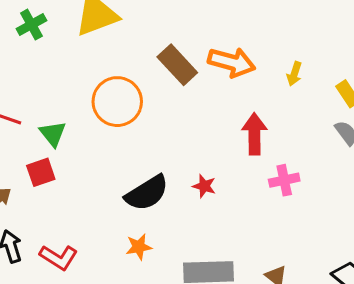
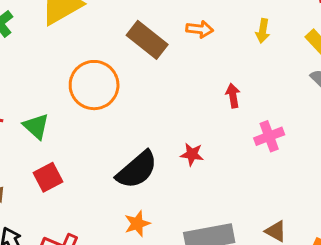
orange arrow: (232, 62) -> (200, 29), size x0.6
red arrow: (254, 134) -> (233, 96), size x0.6
red square: (41, 172) -> (48, 177), moved

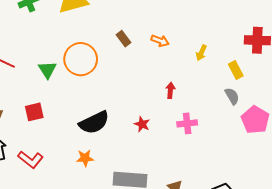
brown rectangle: (147, 40) -> (123, 39), size x0.6
green triangle: (36, 126) -> (47, 70), moved
red star: (192, 154) -> (142, 124), moved

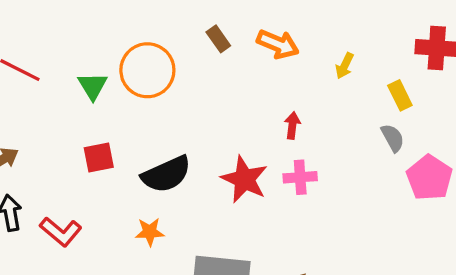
orange arrow: (160, 41) -> (278, 44), size x1.4
red square: (34, 112) -> (99, 158), moved
pink cross: (187, 123) -> (300, 177), moved
red star: (142, 124) -> (244, 179), size x1.8

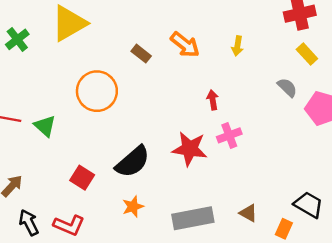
orange arrow: (278, 44) -> (185, 45), turned 32
green triangle: (93, 86) -> (45, 126), moved
yellow rectangle: (400, 95) -> (307, 54), moved
red square: (99, 158) -> (82, 178), moved, turned -30

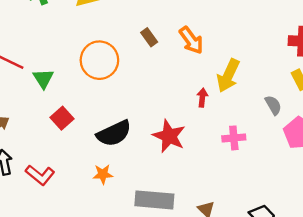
yellow arrow: (237, 46) -> (228, 76), moved, size x1.8
pink cross: (229, 135) -> (234, 138), moved
red square: (82, 178) -> (62, 118), moved

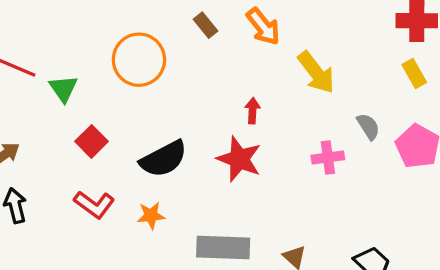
yellow arrow: (228, 76) -> (316, 73), turned -60
red arrow: (202, 98) -> (253, 111), moved
gray semicircle: (273, 105) -> (368, 126), moved
red L-shape: (40, 175) -> (94, 204), moved

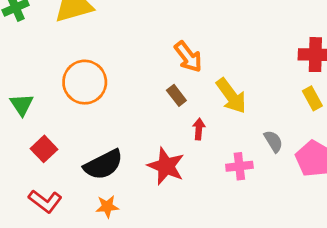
brown rectangle: (205, 25) -> (176, 95), moved
red arrow: (253, 111) -> (199, 129), moved
orange star: (151, 215) -> (107, 207), moved

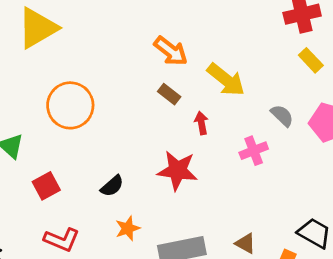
red square: (44, 149) -> (46, 186), turned 30
black semicircle: (103, 165) -> (112, 186), size x0.6

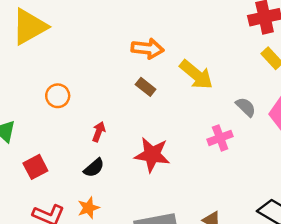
orange arrow: (171, 51) -> (147, 49), turned -32
orange circle: (70, 105) -> (58, 96), size x0.6
red arrow: (201, 123) -> (99, 132), moved, turned 30
orange star: (128, 228) -> (88, 208), moved

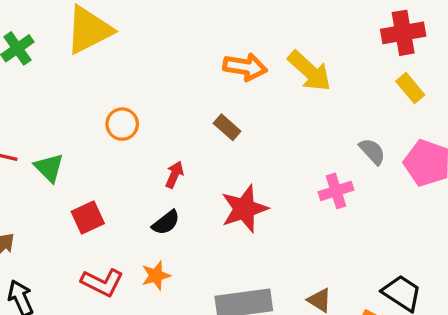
yellow arrow: (196, 75) -> (309, 71), moved
brown rectangle: (146, 87) -> (227, 127), moved
red star: (152, 155) -> (244, 209), turned -30

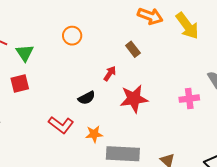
red arrow: (174, 175) -> (110, 74), moved
red square: (88, 218) -> (20, 84), moved
orange star: (156, 276) -> (94, 134), moved
red L-shape: (102, 282) -> (61, 125), moved

